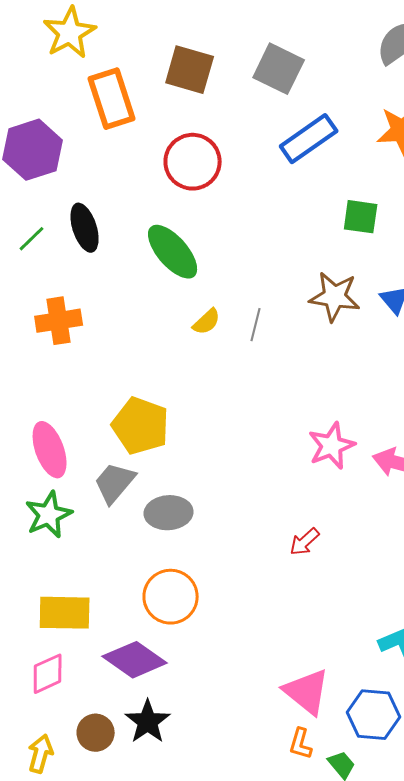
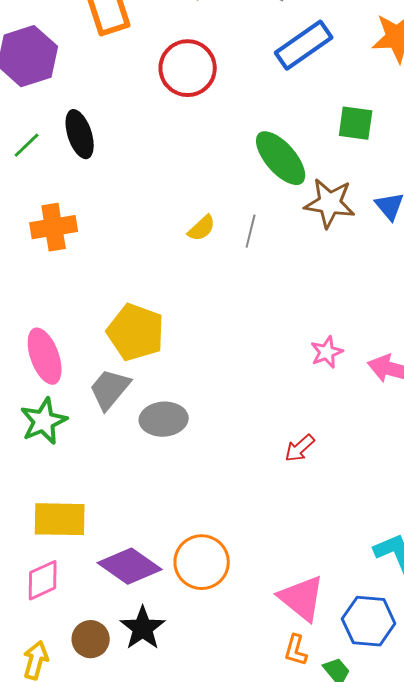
green ellipse: (173, 252) -> (281, 158), moved
pink star: (332, 446) -> (327, 352), size x0.7
orange circle: (171, 597) -> (202, 562), moved

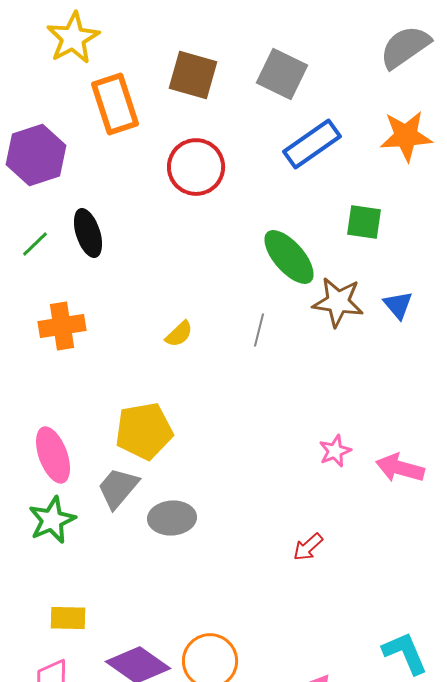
yellow semicircle: (202, 228) -> (179, 334), moved
yellow pentagon: (136, 332) -> (144, 431), turned -30
yellow rectangle: (60, 519) -> (68, 618), size x0.7

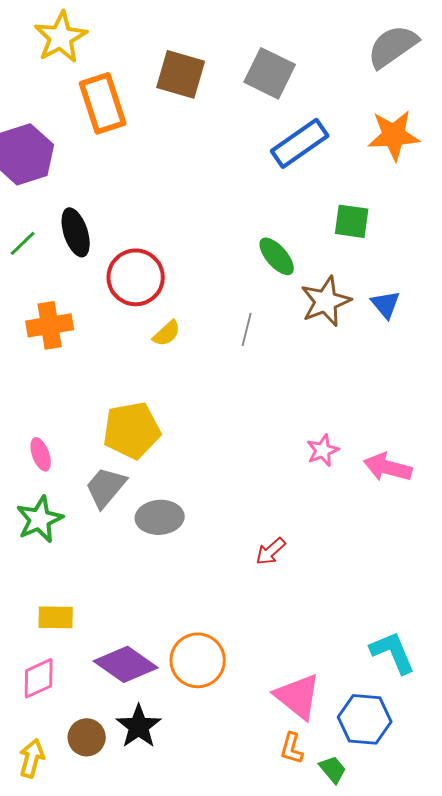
red circle: (196, 167) -> (136, 277), moved
green ellipse: (289, 257) -> (277, 256), size x0.7
brown star: (338, 302) -> (326, 301), turned -30
pink ellipse: (53, 455) -> (41, 454), size x0.6
red arrow: (308, 547) -> (271, 551), moved

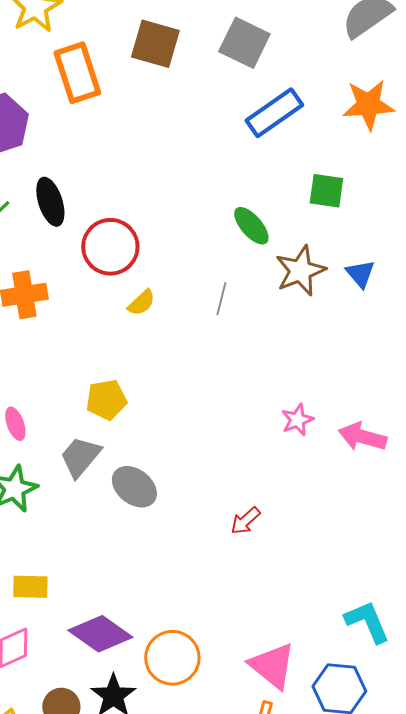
yellow pentagon: (132, 430) -> (106, 400), size x0.7
gray ellipse: (160, 517) -> (134, 487), turned 42
orange circle: (198, 660) -> (172, 658), moved

